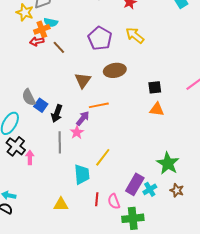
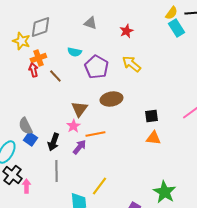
cyan semicircle: (51, 22) -> (74, 52), moved
red arrow: (37, 41) -> (33, 70), turned 88
blue square: (41, 105) -> (30, 139), moved
pink star: (77, 132) -> (73, 126), moved

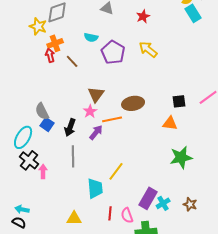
brown ellipse: (111, 99) -> (133, 103), moved
black square: (151, 116) -> (179, 101), moved
green star: (164, 192) -> (181, 157), moved, turned 30

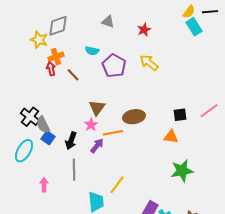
black cross: (29, 160) -> (30, 117), moved

